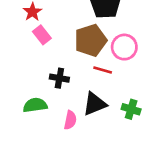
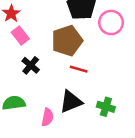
pink circle: (124, 47) -> (111, 23), moved
black cross: (59, 78) -> (31, 65), moved, turned 30

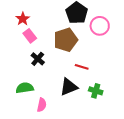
red line: (79, 69) -> (82, 67), moved
pink semicircle: (48, 117) -> (42, 105), moved

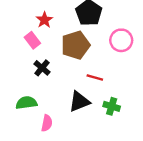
red star: (23, 19) -> (44, 20), moved
pink circle: (100, 26) -> (121, 40), moved

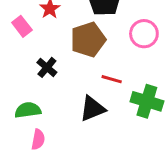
pink rectangle: (32, 40) -> (22, 26), moved
green cross: (112, 106) -> (147, 101), moved, size x1.5
pink semicircle: (47, 123) -> (38, 140), moved

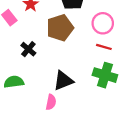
red line: (112, 79) -> (104, 47), moved
pink semicircle: (38, 140) -> (51, 102), moved

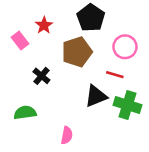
red line: (104, 47) -> (115, 75), moved
black triangle: (63, 81) -> (96, 96), moved

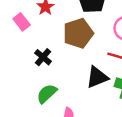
green semicircle: (25, 113) -> (47, 94), moved, turned -35

